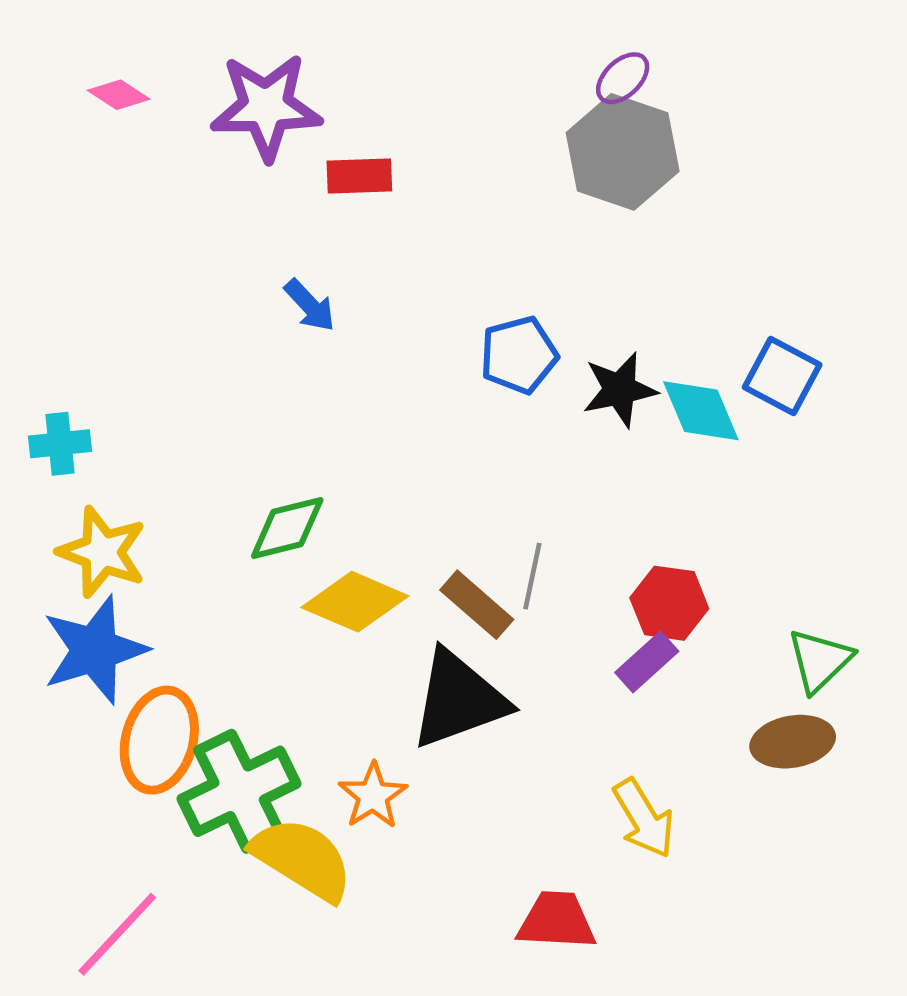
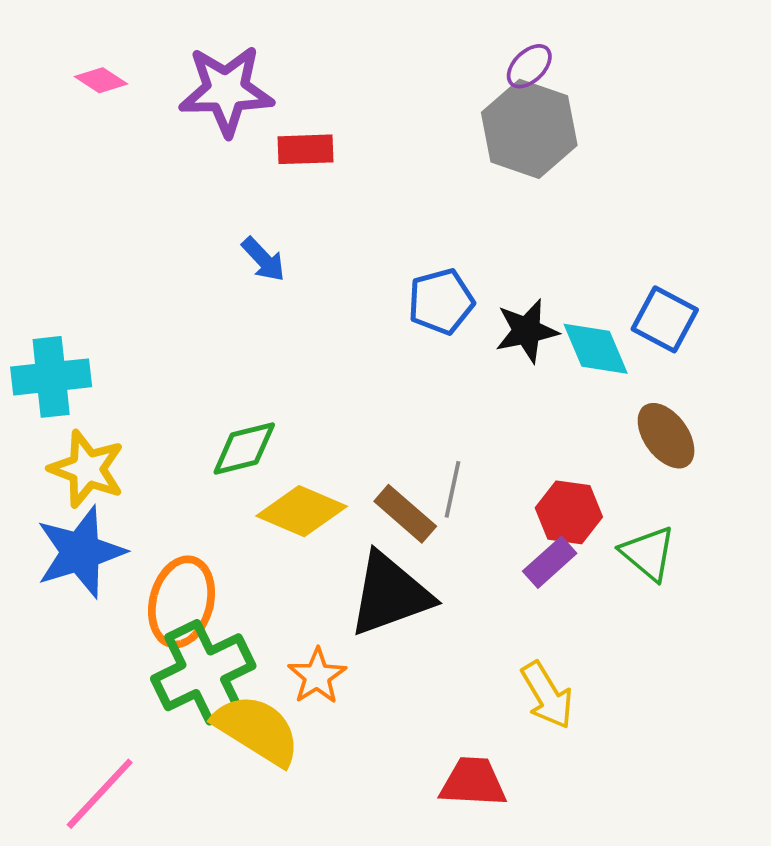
cyan cross: (60, 444) -> (51, 377), size x1.5
green triangle: (820, 660) -> (648, 553), moved, turned -36
orange ellipse: (159, 740) -> (182, 602), moved
brown ellipse: (793, 742) -> (666, 436), moved, turned 64

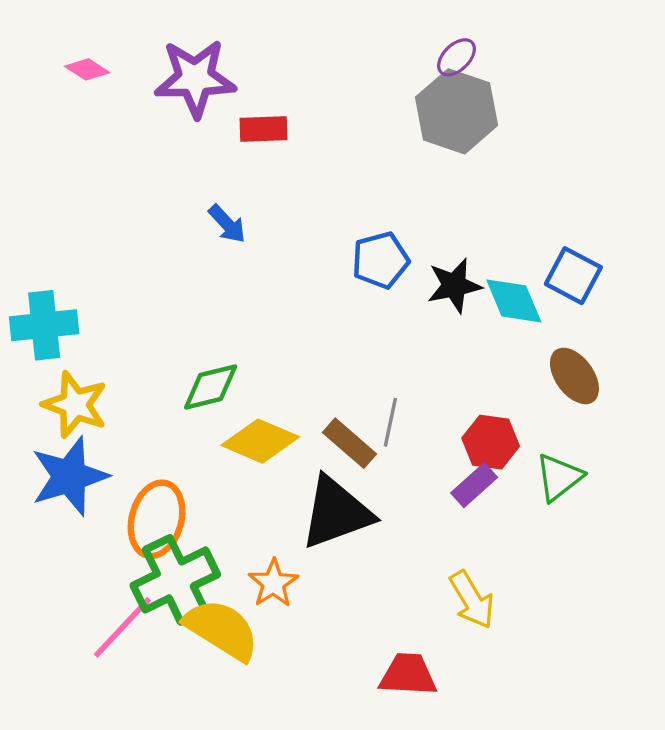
green triangle: (648, 553) -> (559, 477), turned 42
pink line: (100, 794) -> (122, 627), moved

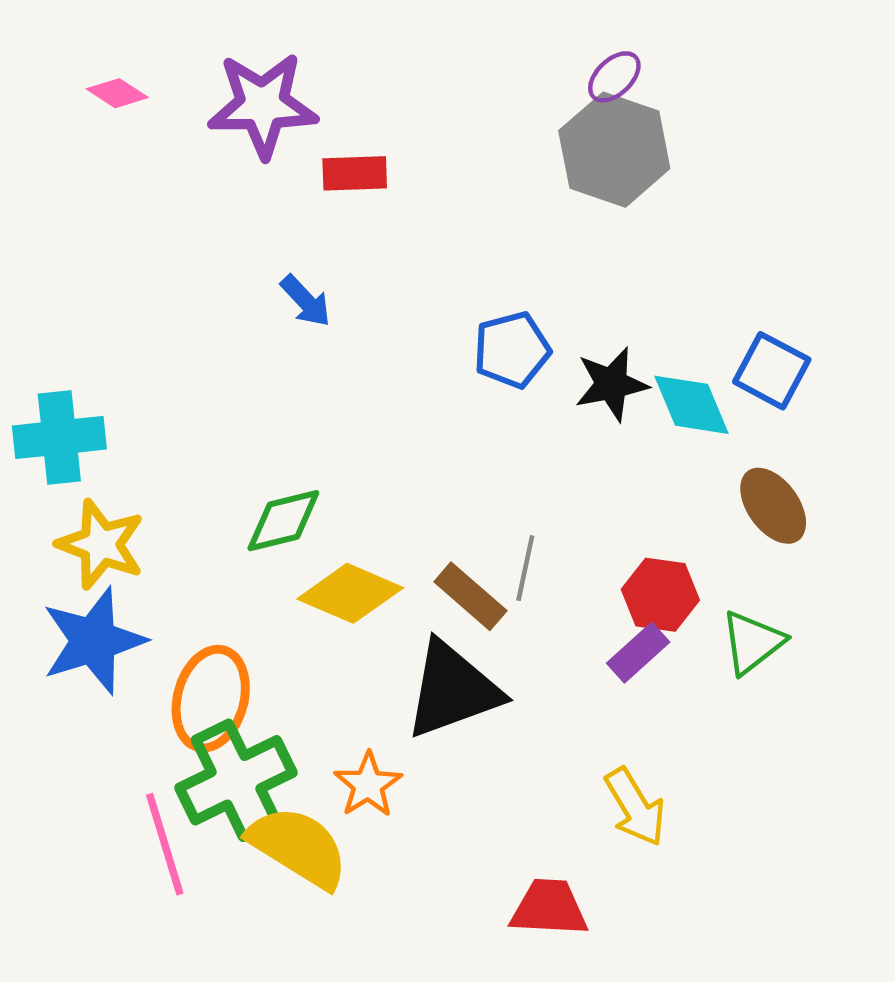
pink line: (122, 627) -> (165, 844), turned -60

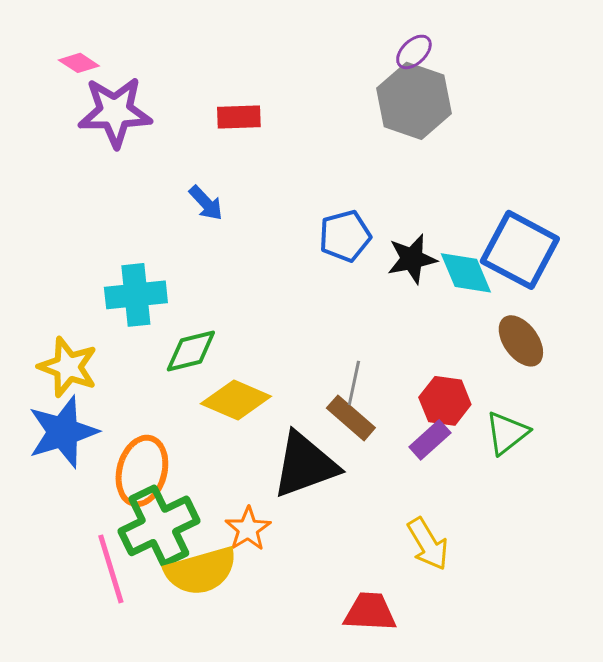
purple star: (263, 105) -> (115, 112), moved
blue square: (772, 371) -> (520, 250), size x1.5
cyan cross: (59, 437) -> (136, 295), moved
brown rectangle: (470, 596) -> (351, 418), moved
yellow semicircle: (298, 847) -> (201, 571), turned 132

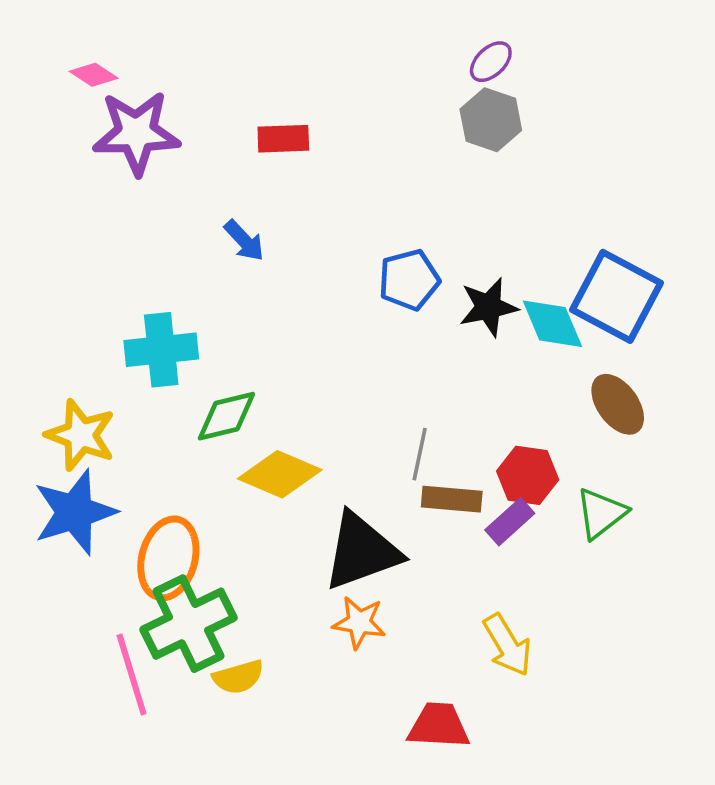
gray hexagon: (414, 101) -> (491, 120), size x0.7
brown rectangle: (351, 418) -> (452, 499), moved, turned -36
orange star: (248, 529) -> (359, 622), moved, turned -30
yellow semicircle: (201, 571) -> (238, 677), size x0.6

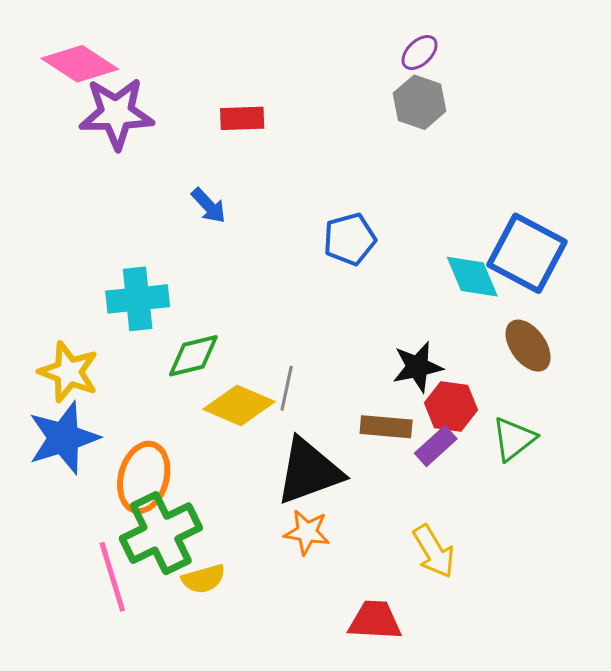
pink diamond: (94, 75) -> (80, 64), size x1.8
black star: (488, 307) -> (417, 367), moved
gray line: (420, 454) -> (287, 388), moved

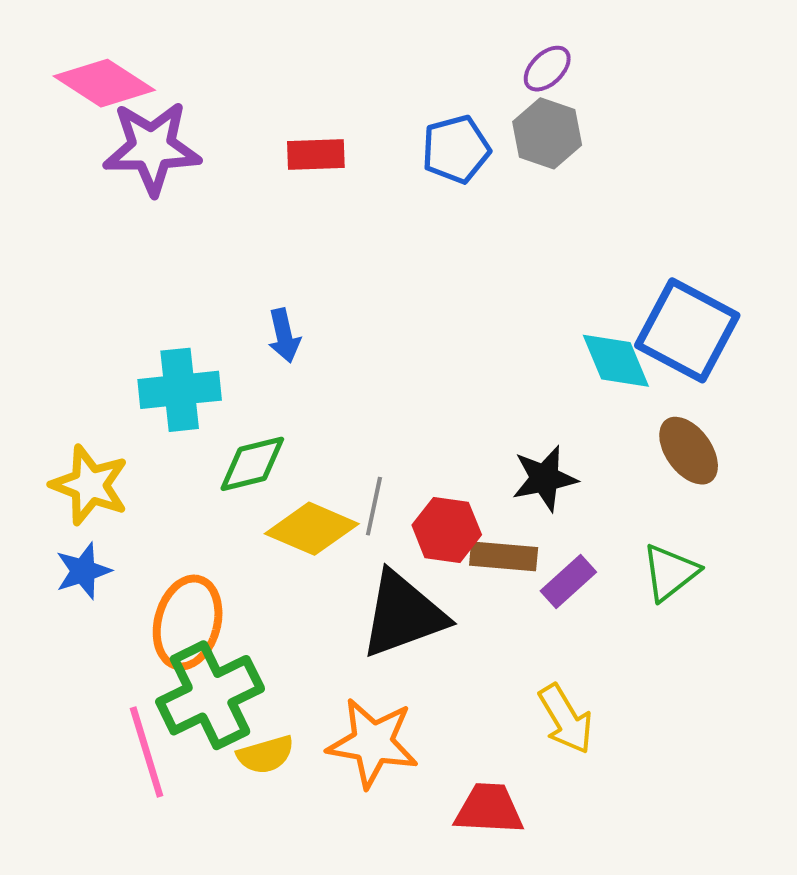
blue arrow: (209, 206) -> (284, 336), moved, turned 30
blue pentagon: (350, 239) -> (456, 149), moved
red hexagon: (451, 406) -> (447, 530), moved
blue star: (64, 438) -> (83, 571), size x0.6
orange star: (307, 532) -> (373, 743), moved, size x1.5

